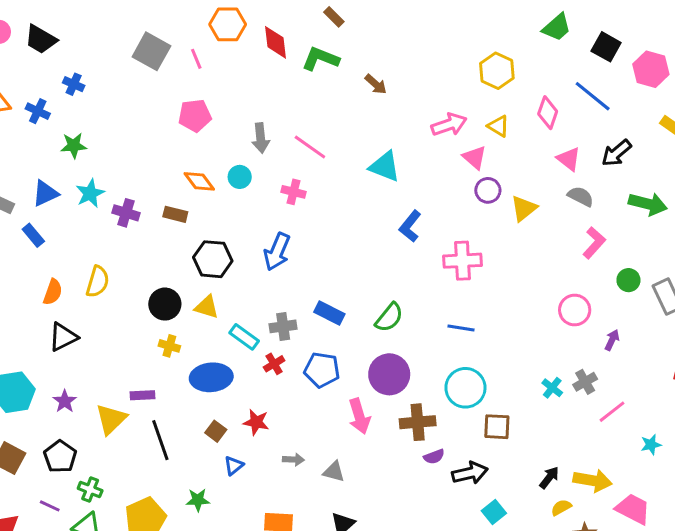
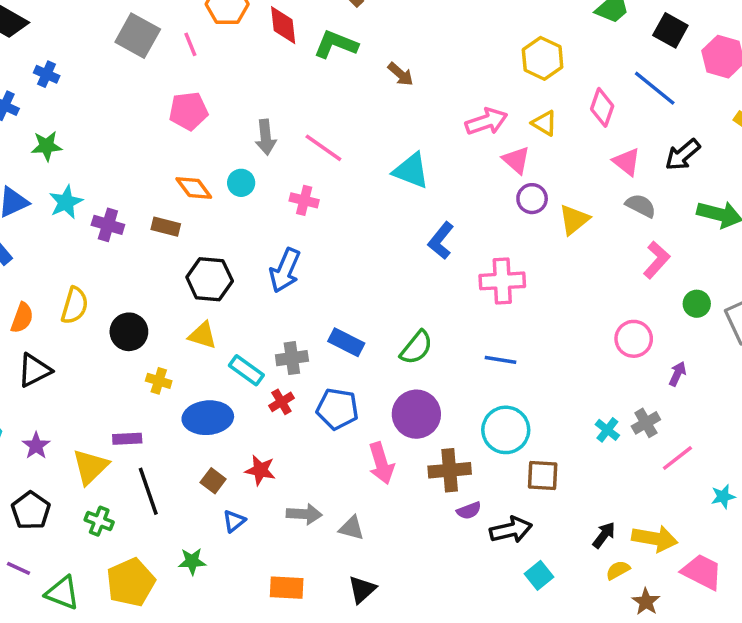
black circle: (165, 304) -> (129, 332), moved
gray arrow: (293, 460) -> (304, 514), size x1.4
green cross: (90, 489) -> (99, 521), moved

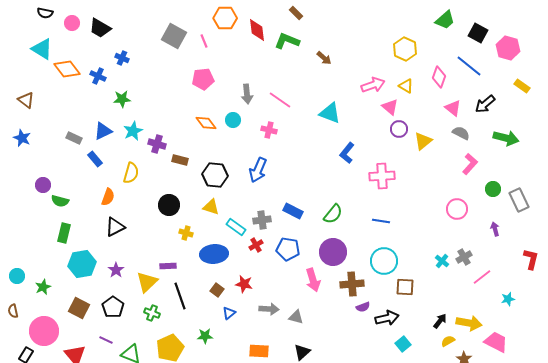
brown rectangle: (166, 227) -> (180, 160), moved
yellow semicircle: (75, 305) -> (131, 173), moved
purple arrow: (677, 374) -> (495, 229), moved, turned -40

